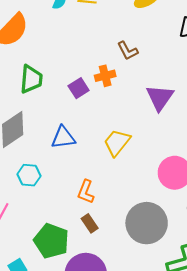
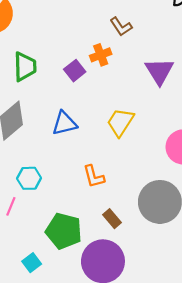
cyan hexagon: (29, 175) -> (29, 178), moved
orange L-shape: (86, 192) -> (94, 176), turned -30
brown rectangle: (90, 223) -> (112, 219), moved

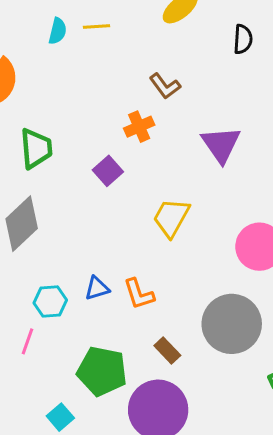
purple square: (75, 71) -> (108, 171), moved
blue triangle: (64, 123) -> (97, 288), moved, size x0.7

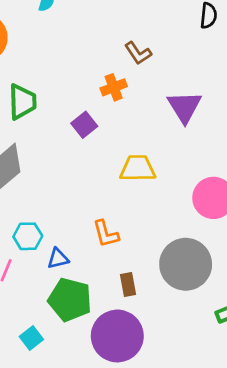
yellow trapezoid: (171, 218) -> (138, 168), turned 57
blue triangle: (97, 288) -> (58, 258), moved
brown rectangle: (167, 350) -> (128, 285), turned 30

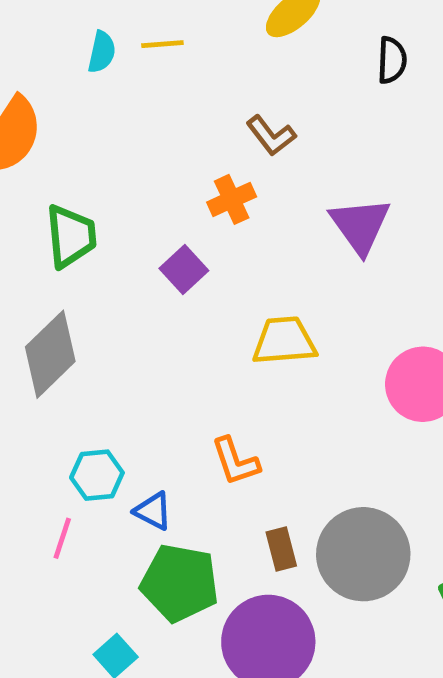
blue triangle: (58, 258) -> (153, 511), turned 45
gray circle: (186, 264) -> (363, 554), moved

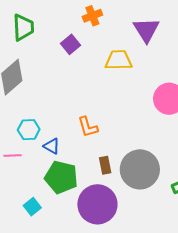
yellow trapezoid: (284, 341) -> (119, 60), moved
pink line: (62, 538) -> (12, 156), turned 66

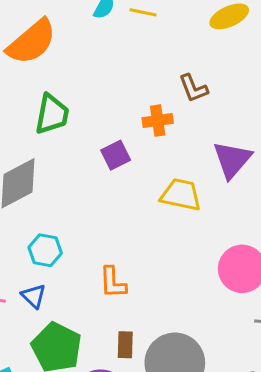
cyan hexagon: (29, 130) -> (45, 250), moved
blue triangle: (52, 146) -> (34, 296), moved

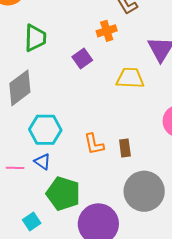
cyan hexagon: (45, 250) -> (45, 130), size x1.4
brown rectangle: (125, 345) -> (125, 148), moved

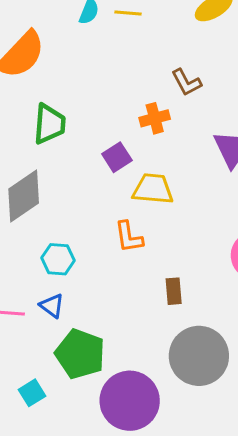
yellow trapezoid: (130, 78) -> (153, 189), moved
cyan hexagon: (45, 130) -> (58, 259), size x0.7
orange L-shape: (94, 144) -> (129, 237), moved

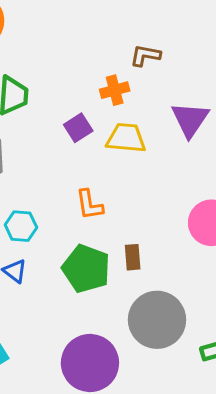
brown L-shape: (186, 82) -> (145, 55), turned 128
yellow trapezoid: (153, 189) -> (126, 138), moved
green pentagon: (80, 354) -> (86, 269), moved

